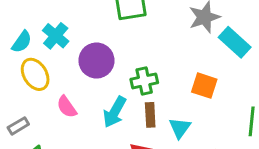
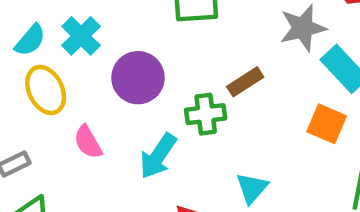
orange square: (204, 86) -> (327, 124), moved
brown rectangle: (150, 115) -> (245, 82), moved, turned 55

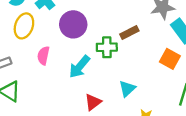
yellow ellipse: (46, 90) -> (24, 26), turned 40
pink semicircle: (88, 142) -> (43, 56), turned 36

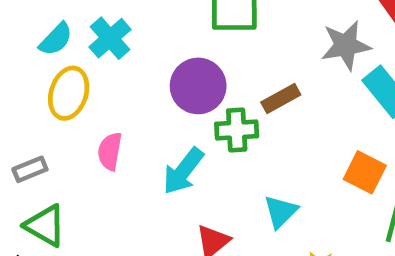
purple circle: (73, 24) -> (198, 86), moved
orange square: (170, 59) -> (365, 172), moved

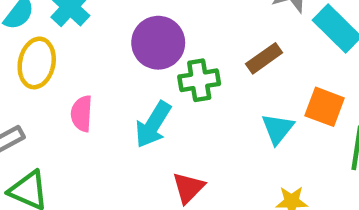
brown rectangle: (281, 99) -> (264, 58), moved
cyan triangle: (281, 212) -> (278, 129), moved

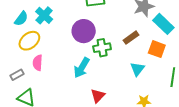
yellow ellipse: (37, 63) -> (29, 41), turned 40
orange square: (325, 107) -> (157, 49), moved
pink semicircle: (82, 114) -> (38, 63), moved

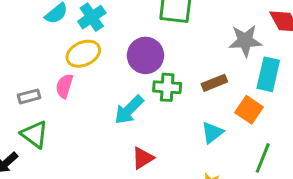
cyan rectangle: (163, 24) -> (268, 74), turned 45
yellow ellipse: (29, 41) -> (83, 54), moved

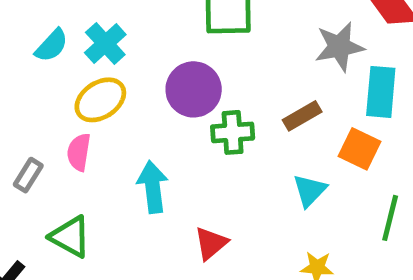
gray rectangle: (29, 96) -> (28, 175), turned -35
cyan arrow: (129, 110) -> (153, 187), moved, turned 136
green triangle: (34, 134) -> (70, 237), moved

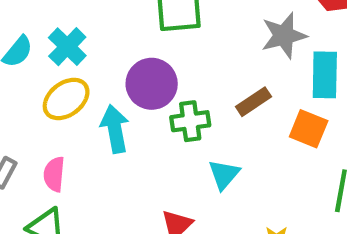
pink semicircle: (79, 152) -> (54, 174), moved
cyan arrow: (153, 187) -> (115, 129), moved
cyan triangle: (310, 190) -> (224, 174), moved

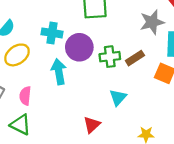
cyan cross: (67, 47) -> (52, 33), moved, turned -36
yellow ellipse: (66, 99) -> (17, 55), moved
green cross: (190, 121) -> (110, 57), moved

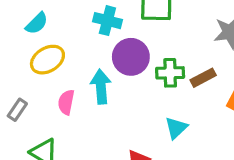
cyan cross: (52, 33) -> (107, 21), moved
pink semicircle: (25, 96) -> (66, 102), moved

